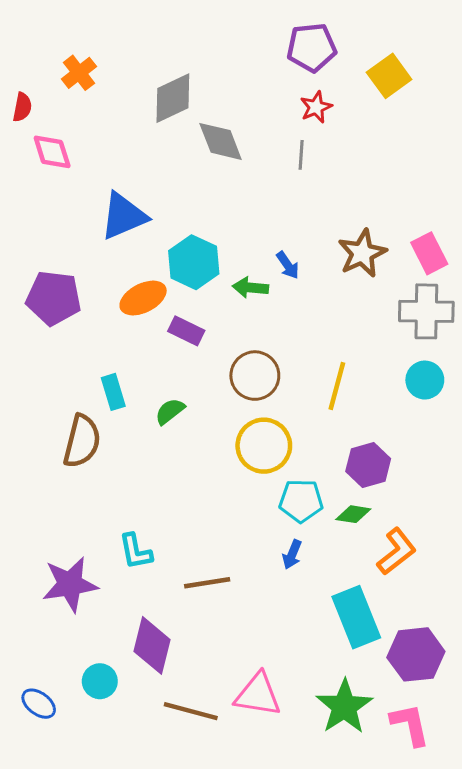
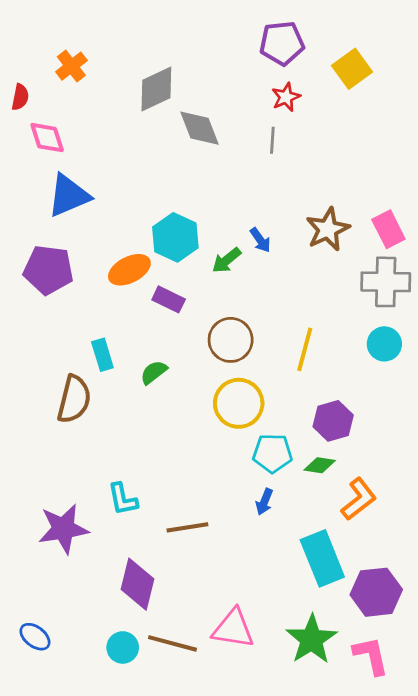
blue triangle: (124, 216) -> (69, 196), moved
green arrow: (250, 288) -> (227, 260), turned -44
cyan circle: (100, 681) -> (123, 647), moved

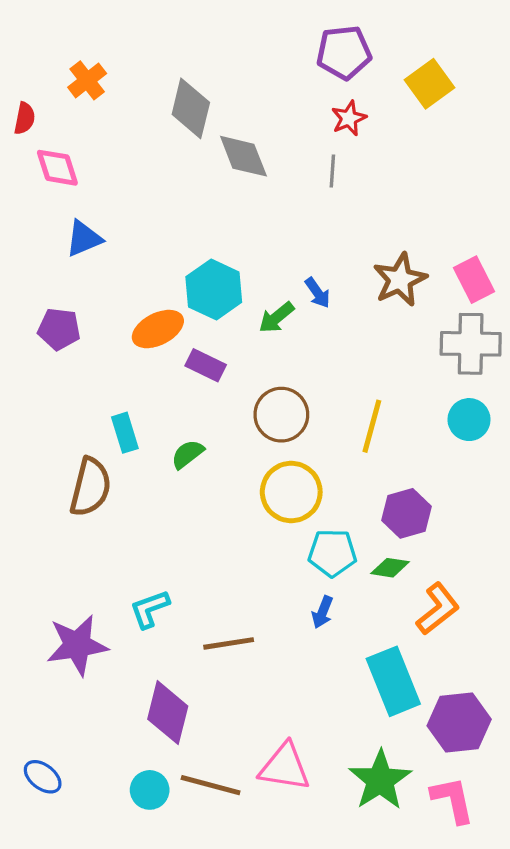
gray diamond: (156, 89) -> (191, 108), turned -51
blue triangle: (69, 196) -> (84, 238), size x0.7
purple pentagon: (48, 270) -> (59, 329), size x0.7
cyan L-shape: (123, 499) -> (150, 609), turned 81

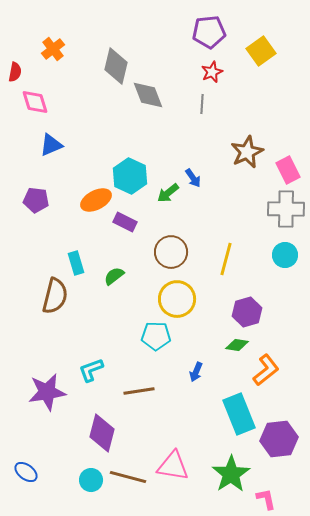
brown star: (400, 280) -> (247, 152), moved
cyan pentagon: (332, 553) -> (156, 336), moved
pink L-shape: (453, 800) -> (266, 499), moved, size x0.7

